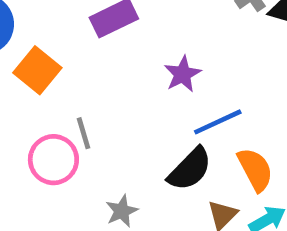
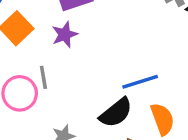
purple star: (183, 74) -> (65, 35), moved

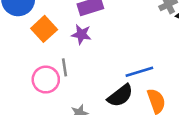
purple star: (65, 35) -> (81, 34), turned 30

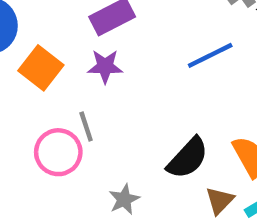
blue line: (139, 72) -> (210, 55), moved

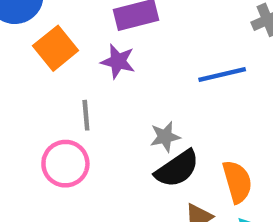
pink circle: (58, 152) -> (65, 164), moved
gray star: (124, 199) -> (165, 137), moved

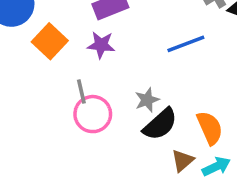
pink circle: (65, 164) -> (93, 114), moved

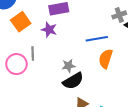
pink circle: (93, 114) -> (16, 64), moved
orange semicircle: (210, 128) -> (106, 59), moved, turned -150

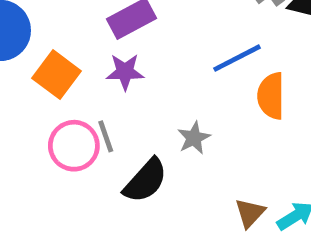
pink circle: (16, 64) -> (74, 146), moved
black semicircle: (73, 81) -> (145, 181), moved

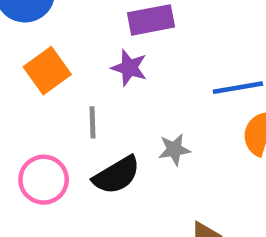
orange square: (56, 75) -> (47, 71), moved
pink circle: (74, 146) -> (44, 180), moved

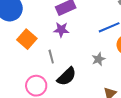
gray star: (174, 150) -> (98, 59), moved

